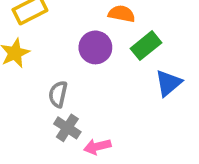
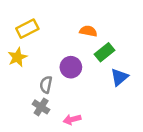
purple circle: (95, 47) -> (71, 67), moved
gray cross: (67, 128) -> (41, 107), moved

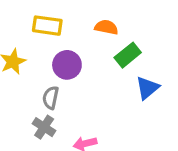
yellow rectangle: (27, 29) -> (47, 26), moved, turned 35
purple circle: (71, 67) -> (67, 65), moved

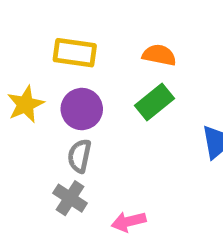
green rectangle: (128, 55) -> (154, 102), moved
purple circle: (67, 65) -> (82, 109), moved

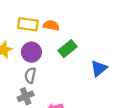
orange semicircle: (159, 55) -> (51, 25), moved
gray cross: (70, 198) -> (26, 96), turned 35

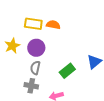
green rectangle: (67, 49) -> (67, 71), moved
gray cross: (26, 96) -> (31, 86), turned 32

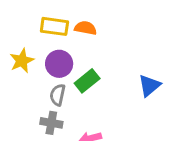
green rectangle: (67, 71) -> (87, 81), moved

